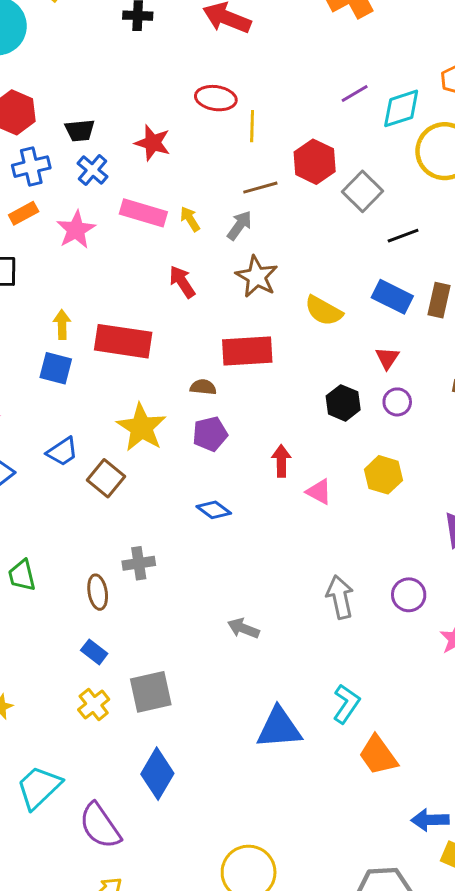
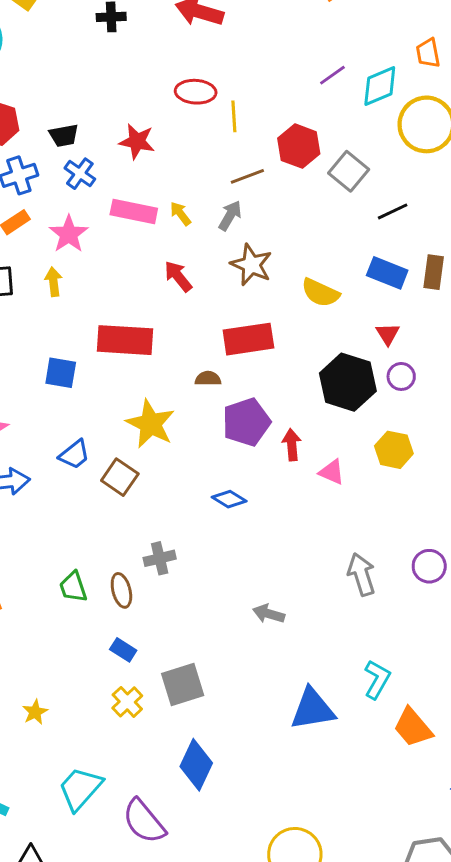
yellow arrow: (62, 325) -> (54, 282), moved
black hexagon: (343, 403) -> (348, 382), size x1.6
purple pentagon: (210, 434) -> (246, 422), moved, size x1.4
green trapezoid: (22, 575) -> (73, 587), moved

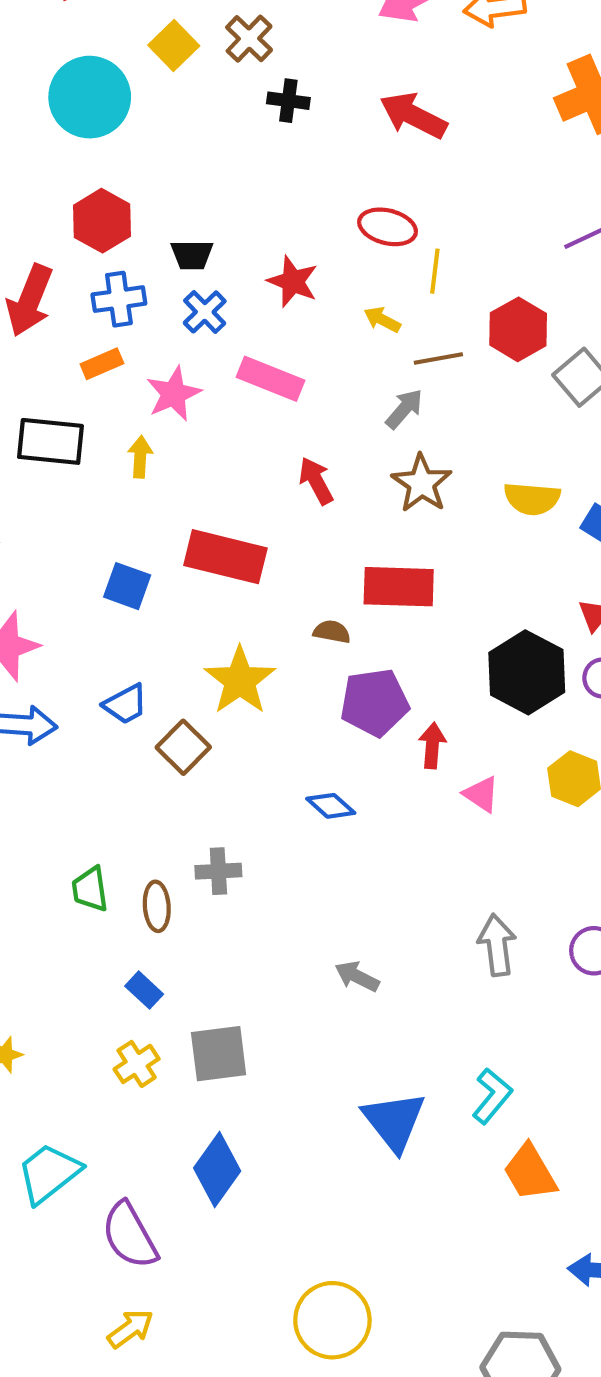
yellow arrow: (180, 214) -> (382, 320), moved, turned -35
yellow semicircle: (320, 293) -> (532, 499), moved, turned -30
blue triangle: (313, 709) -> (394, 1121), turned 51

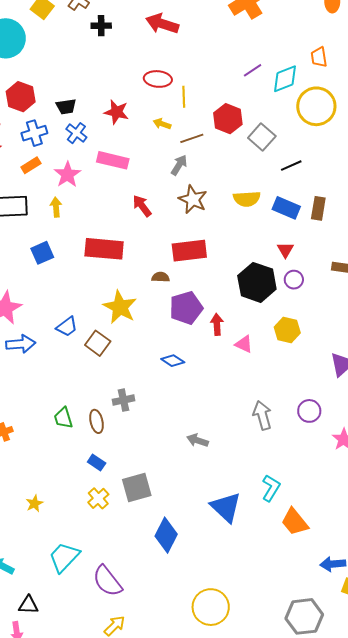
blue square: (127, 586) -> (42, 253), moved, turned -35
blue diamond: (217, 1170) -> (166, 535), moved

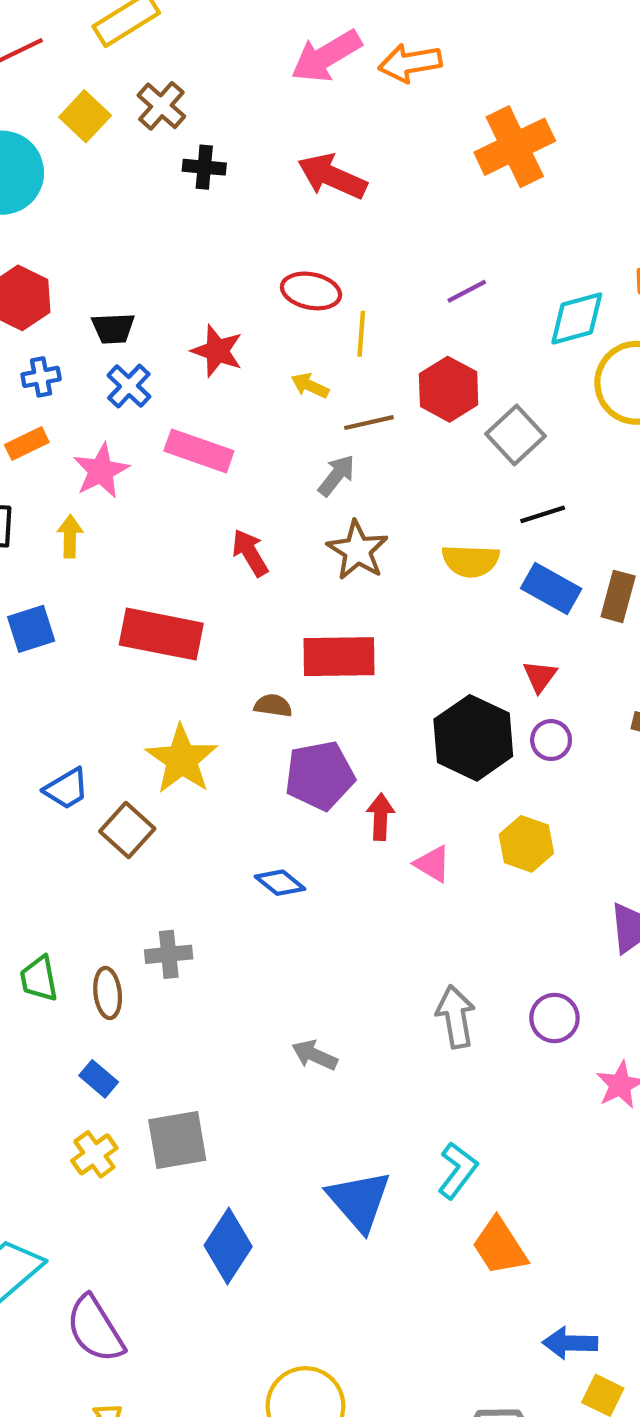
purple line: (253, 70) -> (467, 291), moved
blue cross: (34, 133) -> (41, 377), size x0.7
black line: (291, 166) -> (543, 514), moved

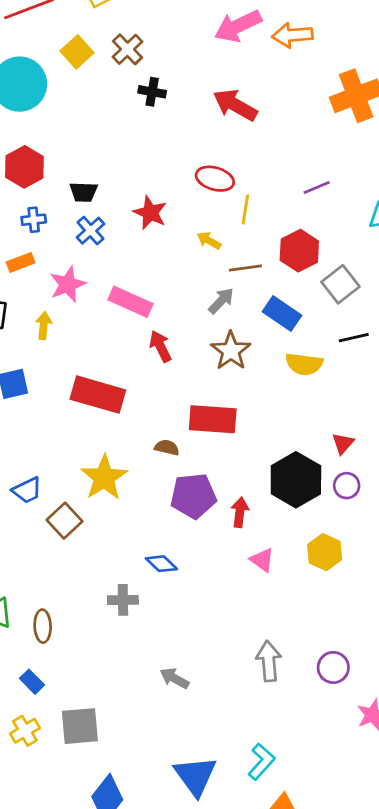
pink rectangle: (199, 451) -> (131, 302), moved
blue rectangle: (551, 589) -> (282, 314), moved
red arrow: (381, 817) -> (240, 512), moved
gray cross: (169, 954) -> (123, 600), moved

